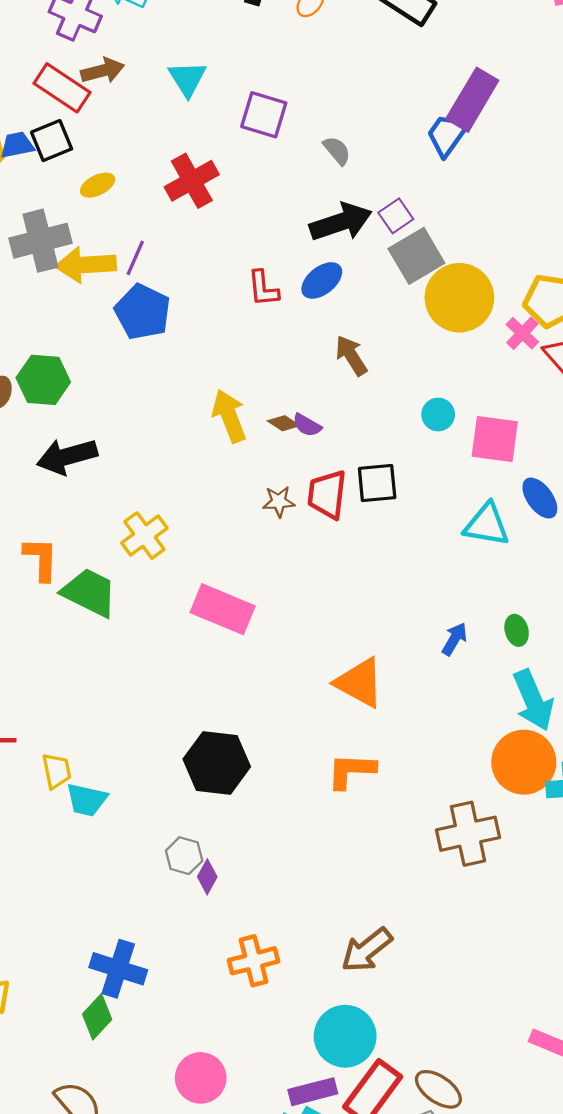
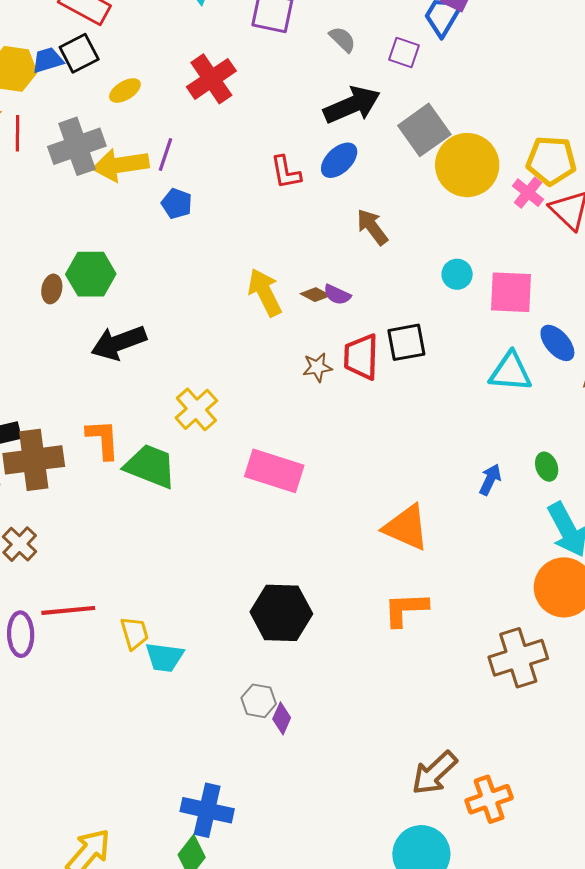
purple square: (396, 216) -> (404, 52), moved, turned -32
blue pentagon: (143, 312) -> (177, 204), size x0.6
orange cross: (254, 961) -> (489, 799), moved

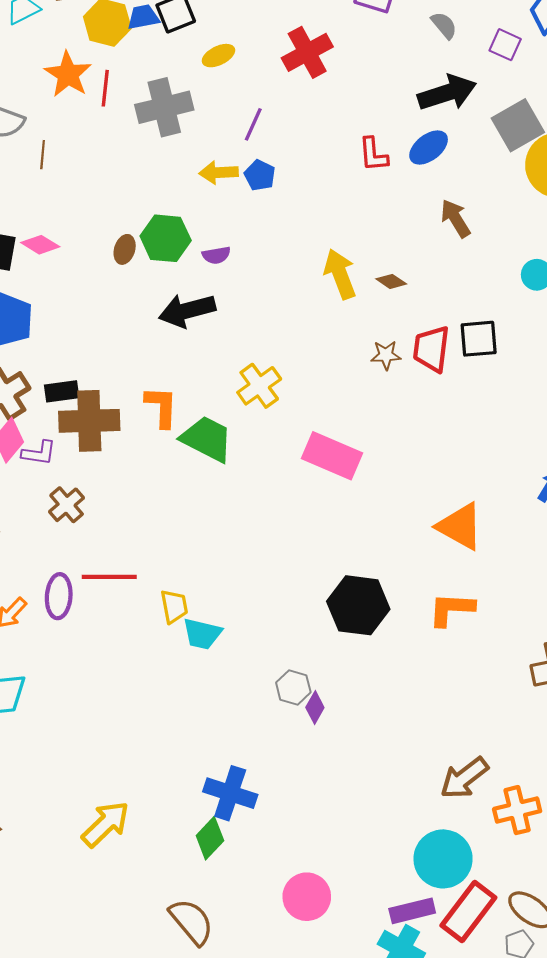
yellow arrow: (121, 165) -> (219, 173), moved, size x0.7
purple semicircle: (337, 295) -> (216, 255), moved, turned -40
black hexagon: (281, 613) -> (358, 605), moved

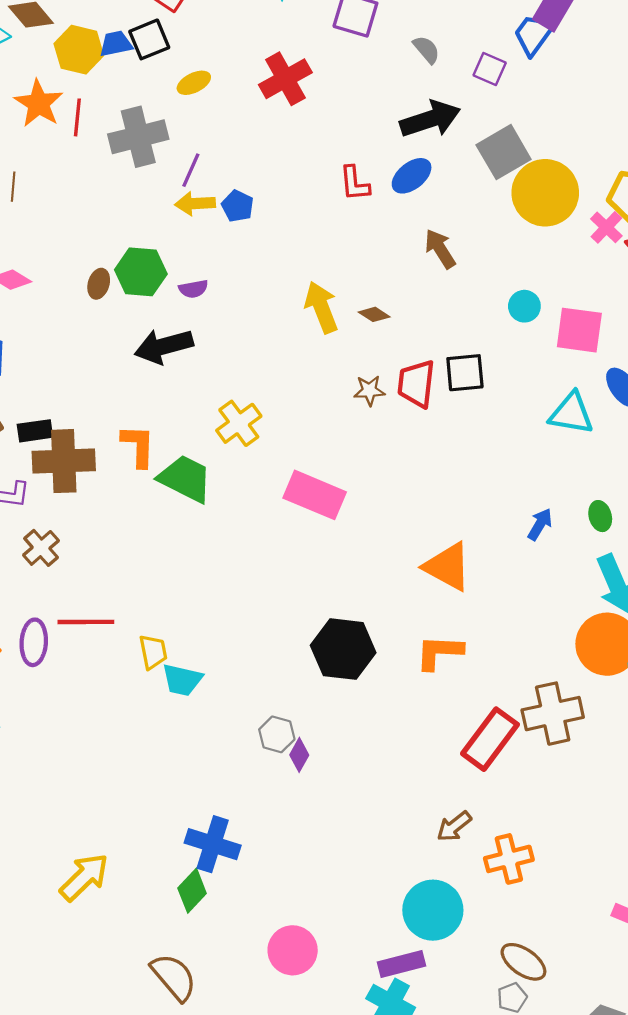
purple line: (253, 124) -> (191, 170), moved
brown arrow: (464, 778) -> (454, 826), size x0.7
red rectangle: (468, 912) -> (490, 739), moved

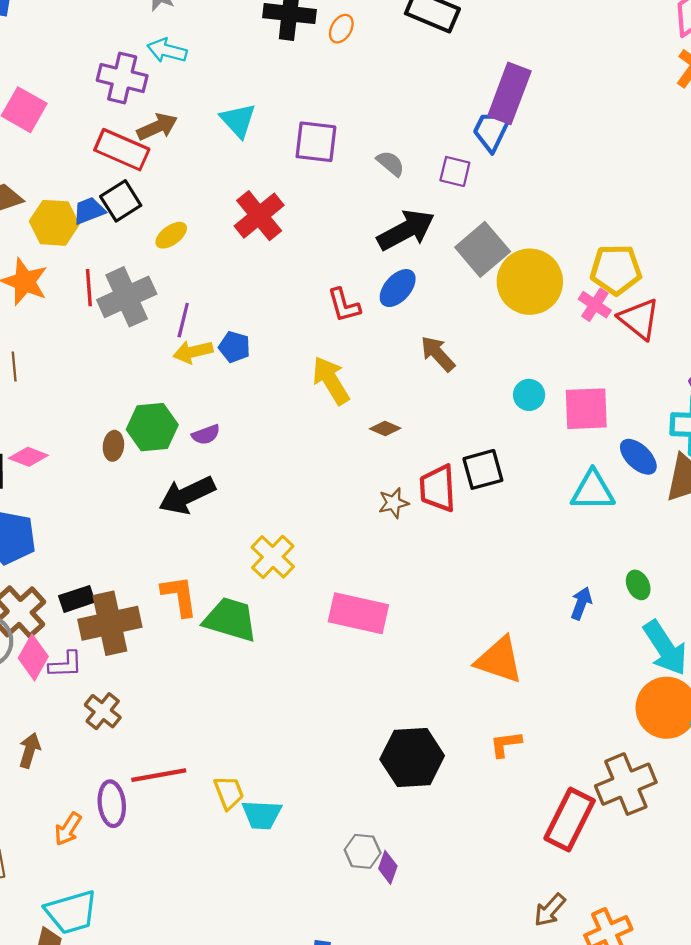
red line: (77, 117) -> (89, 288), moved
yellow arrow: (321, 307) -> (331, 380), moved
orange L-shape: (439, 652) -> (506, 744), size x0.7

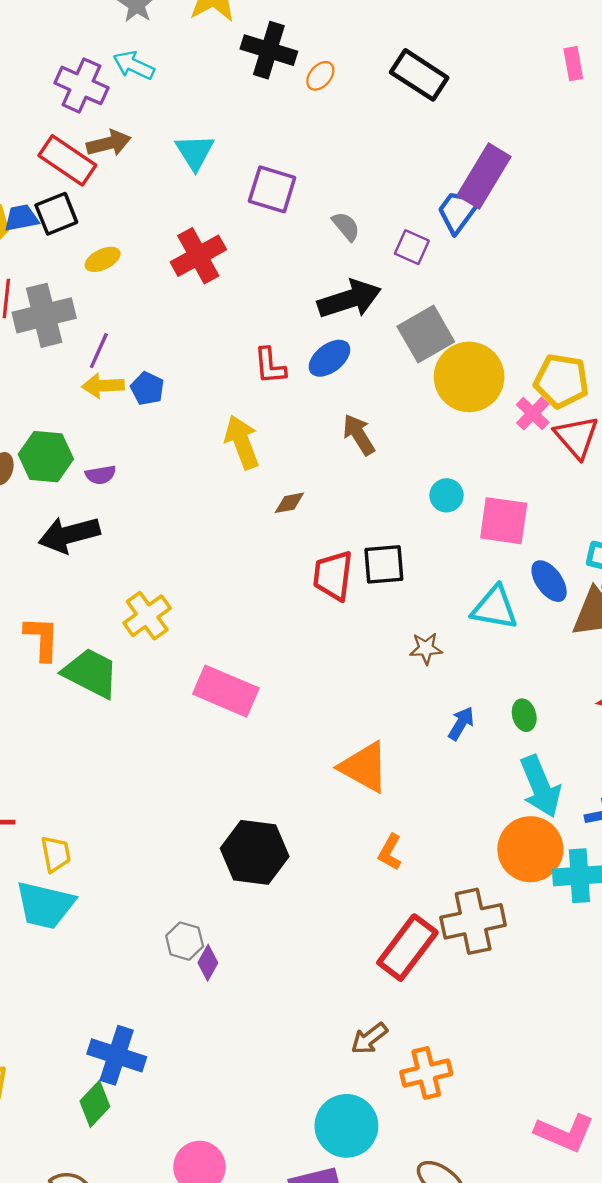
brown diamond: (385, 428) -> (289, 503), turned -44
brown star: (393, 503) -> (426, 648), moved
orange L-shape: (506, 744) -> (390, 852), moved, turned -64
cyan trapezoid: (262, 815) -> (45, 905), moved, size x1.4

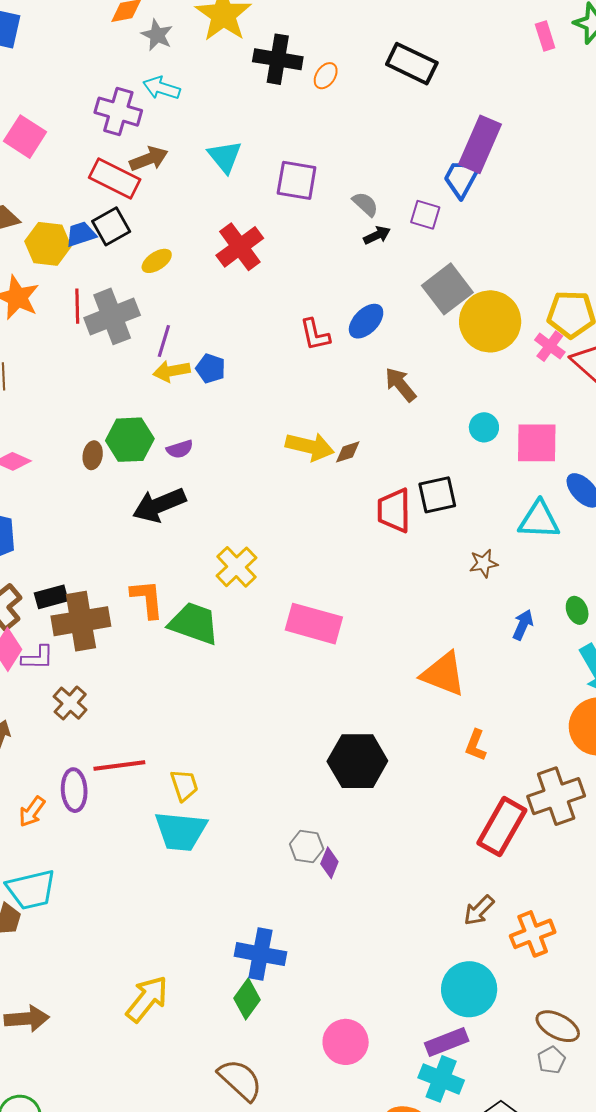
black arrow: (349, 299) -> (377, 235), moved, size x0.5
yellow arrow: (242, 442) -> (310, 447), moved, turned 132

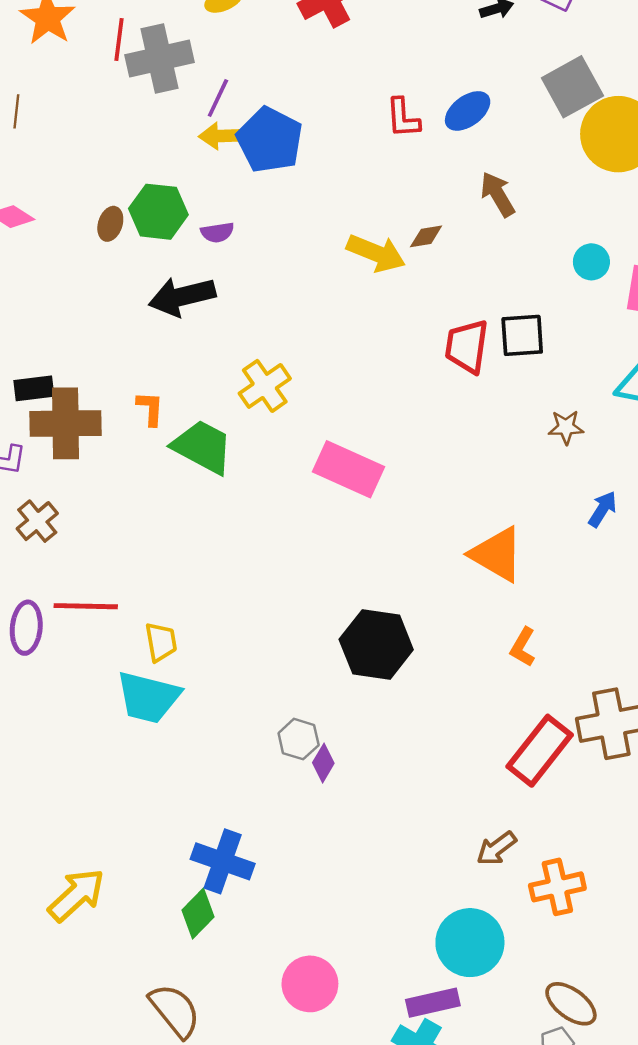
blue pentagon: (211, 368) -> (270, 140), size x1.8
brown diamond: (348, 452) -> (426, 236), moved
orange L-shape: (147, 599) -> (150, 408), size x0.7

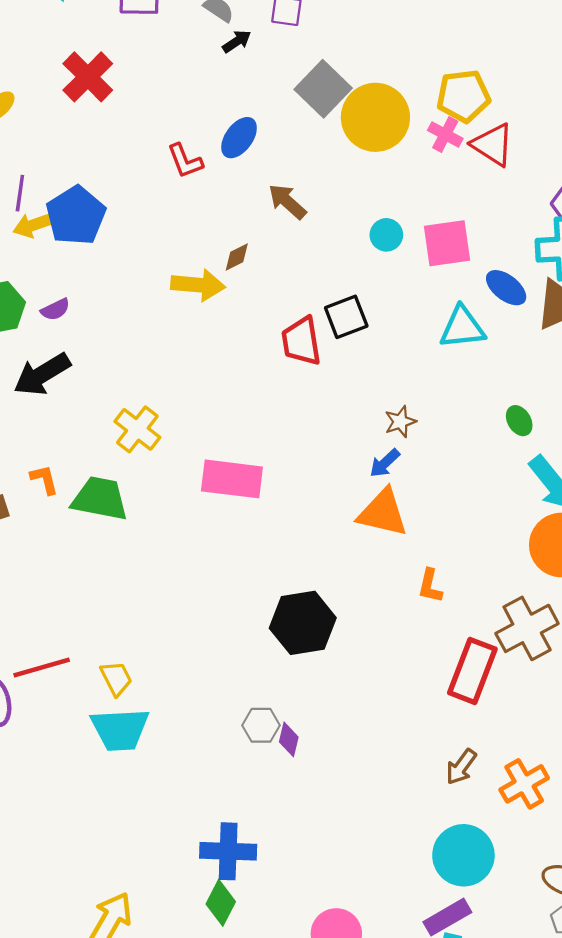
blue pentagon: (270, 140) -> (76, 216), turned 30
brown star: (566, 427) -> (400, 422), moved
blue arrow: (602, 509) -> (385, 463), moved, turned -148

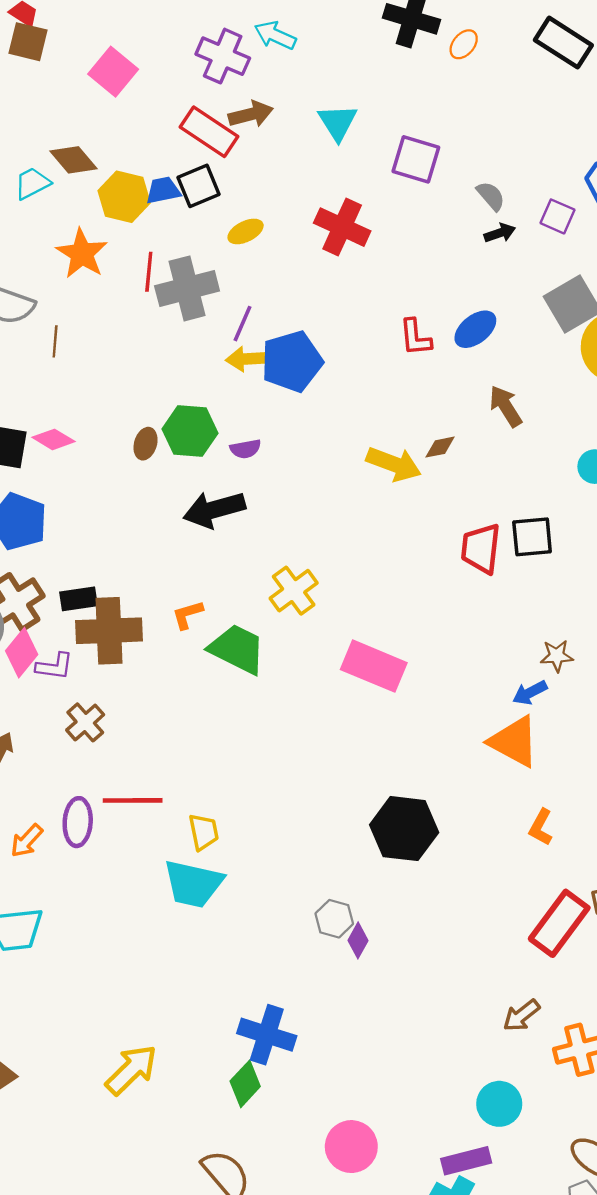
red cross: (88, 77) -> (342, 227), turned -36
orange L-shape: (44, 479) -> (187, 615), turned -108
cyan circle: (463, 855) -> (499, 1104), size x0.7

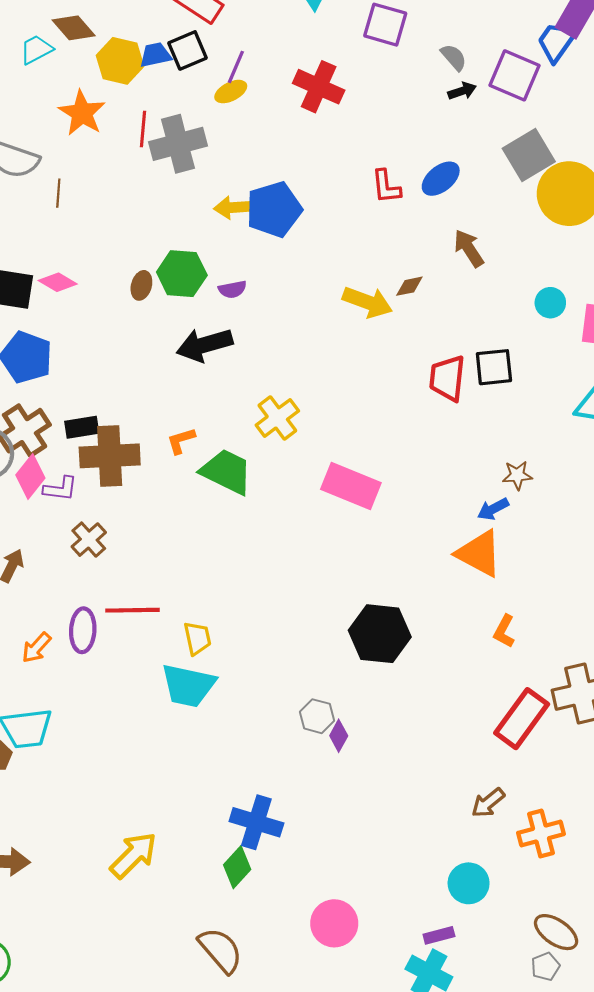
purple square: (558, 216) -> (515, 75), size x1.6
purple line: (242, 324) -> (236, 67), moved
purple rectangle: (466, 1161) -> (439, 935), size x0.7

